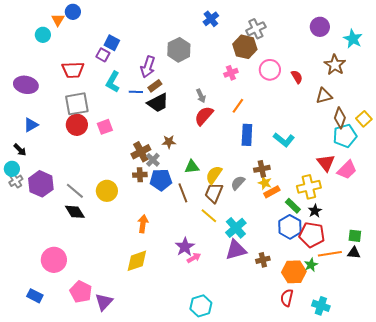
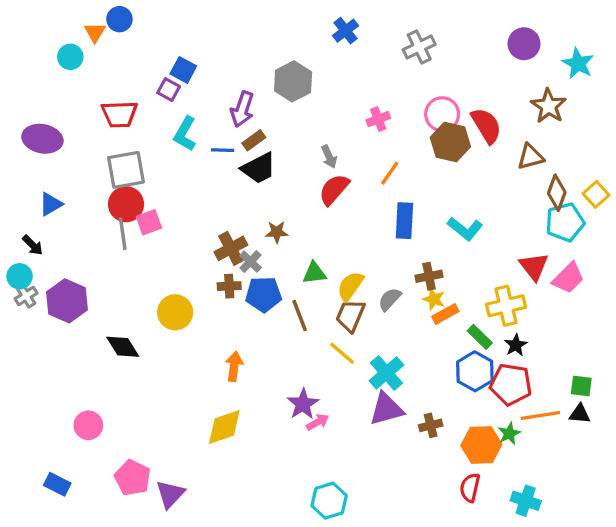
brown hexagon: (245, 47) -> (450, 142), moved
red semicircle: (297, 77) -> (486, 126), size x1.6
pink square: (105, 127) -> (149, 222), moved
gray line: (75, 191) -> (123, 234), moved, turned 42
pink circle: (54, 260) -> (88, 425), size x0.7

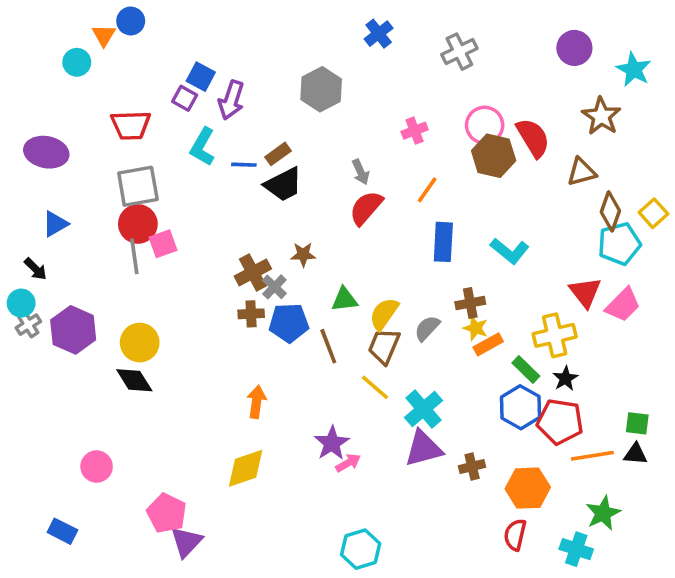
purple arrow: (242, 109) -> (231, 100), moved
yellow circle: (175, 312) -> (140, 343), moved
green star: (509, 434) -> (603, 513), moved, size x1.4
pink pentagon: (133, 478) -> (167, 513), moved

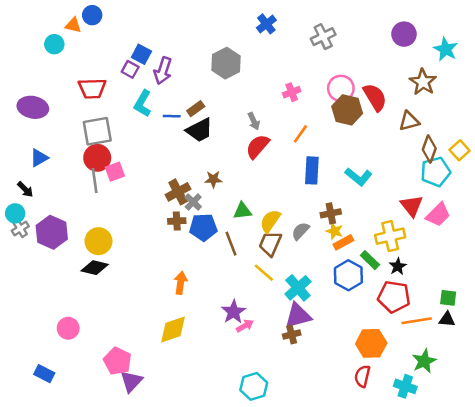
orange triangle: (104, 35) -> (73, 25), turned -48
black diamond: (134, 380) -> (95, 268), turned -44
blue hexagon: (521, 407) -> (348, 275), moved
brown cross: (472, 467) -> (292, 335), moved

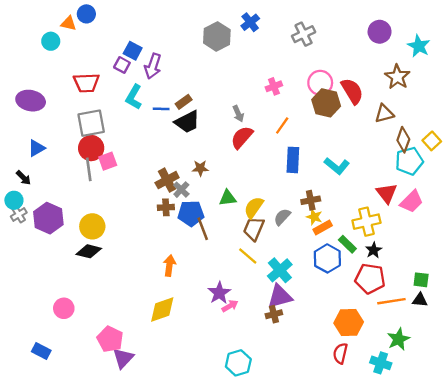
gray hexagon: (226, 63) -> (217, 36), moved
brown line: (231, 244) -> (203, 229), moved

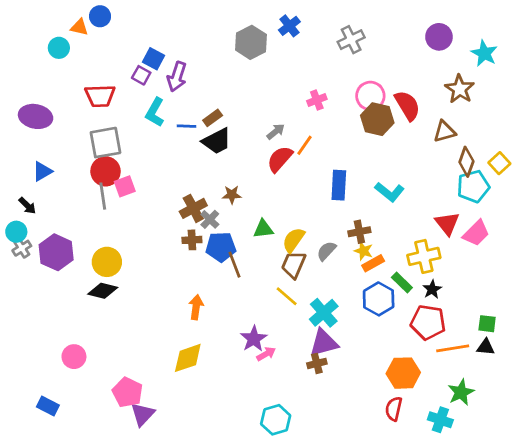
gray arrow: (238, 114) -> (276, 132), turned -105
orange line: (282, 125) -> (304, 145), moved

